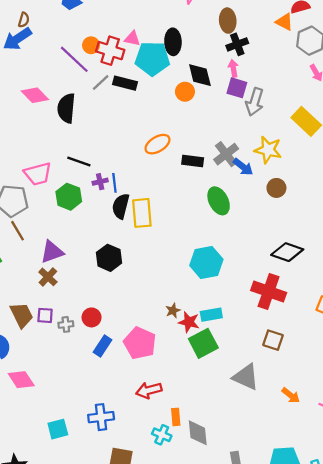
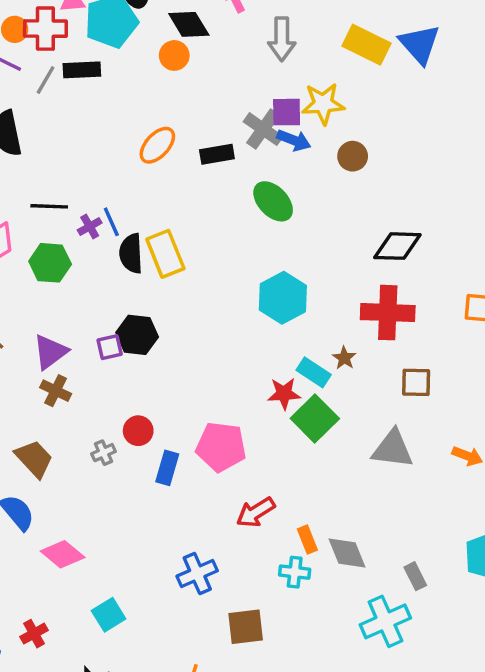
purple square: (237, 88) -> (287, 112), moved
brown star: (173, 311) -> (344, 358), moved
purple square: (45, 315) -> (110, 347), moved
cyan rectangle: (211, 315) -> (314, 372), turned 60
cyan square: (58, 429) -> (109, 615), moved

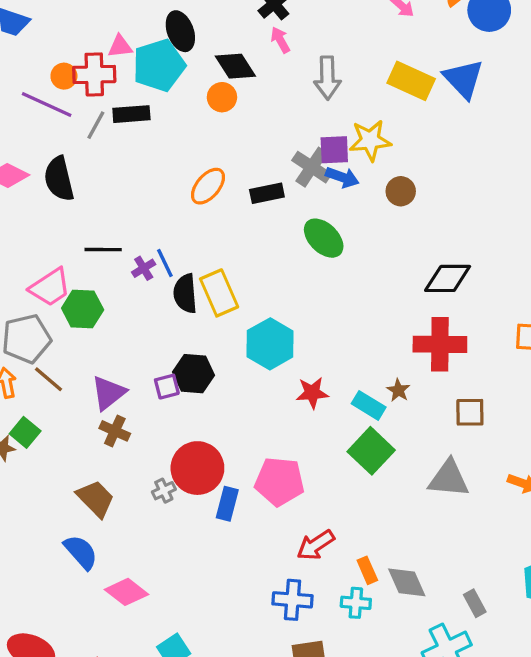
green hexagon: (50, 263) -> (83, 309), moved
cyan hexagon: (283, 298) -> (270, 344), moved
red star: (284, 394) -> (312, 393), moved
red circle: (138, 431) -> (197, 468), size x1.8
blue cross: (197, 573) -> (293, 600), moved, turned 30

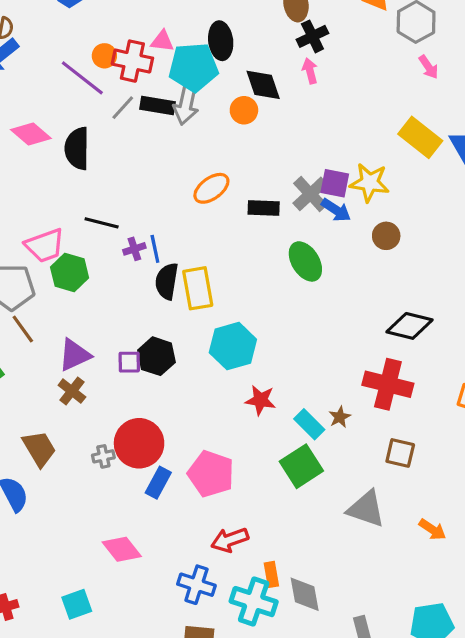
gray arrow: (327, 78) -> (186, 104), moved
pink diamond: (126, 592) -> (122, 549), moved
cyan cross: (356, 603) -> (254, 602), size x1.6

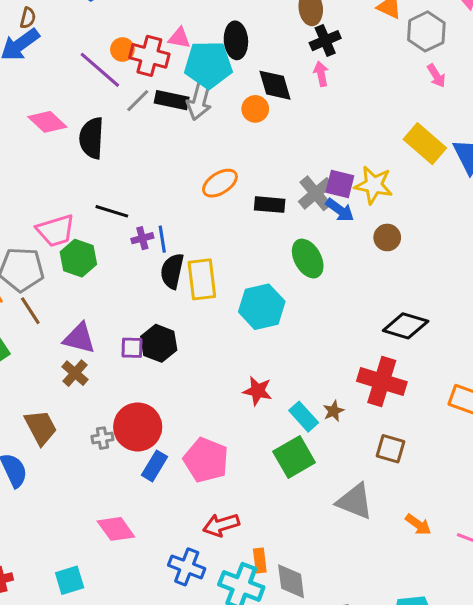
cyan hexagon: (233, 346) -> (262, 307), moved
purple triangle: (75, 355) -> (79, 338), turned 36

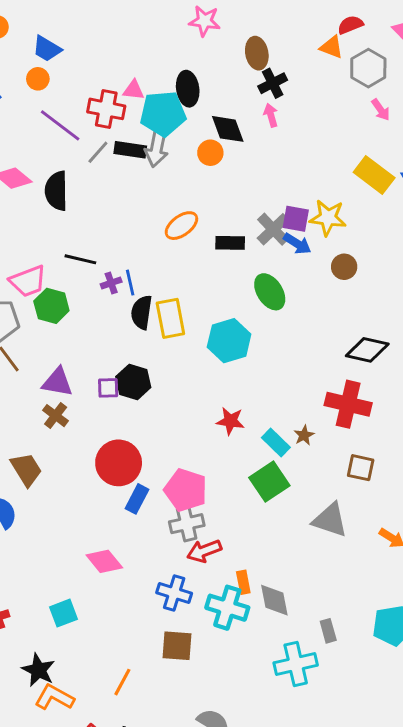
orange circle: (122, 50) -> (38, 79), moved
gray cross: (102, 438) -> (187, 524), moved, size x1.6

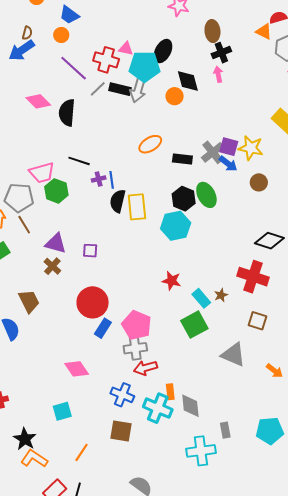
black ellipse: (188, 89) -> (163, 51), turned 30
black hexagon: (133, 382) -> (184, 199), moved
cyan square: (63, 613) -> (62, 411), moved

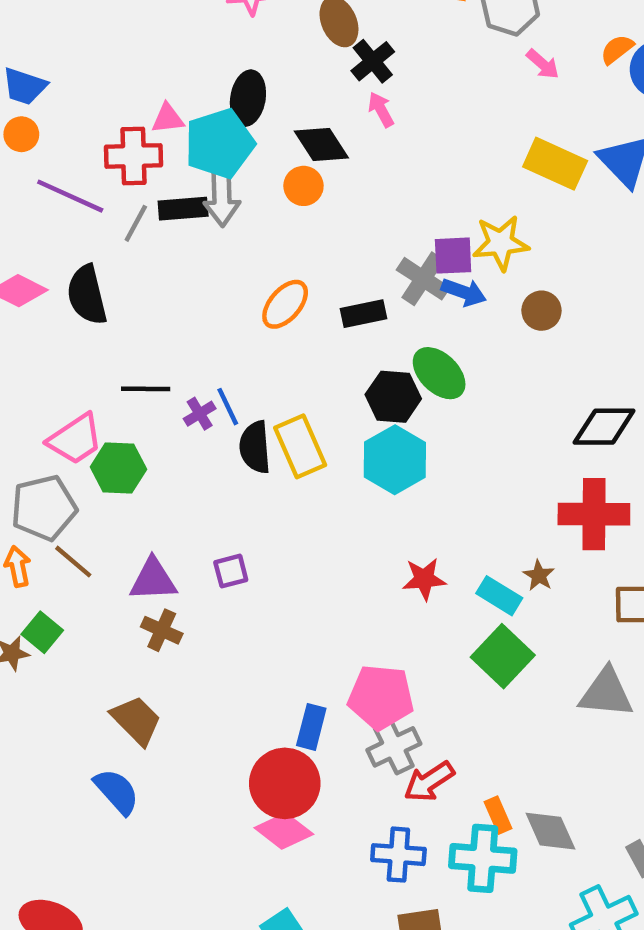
red circle: (93, 302) -> (285, 783), moved

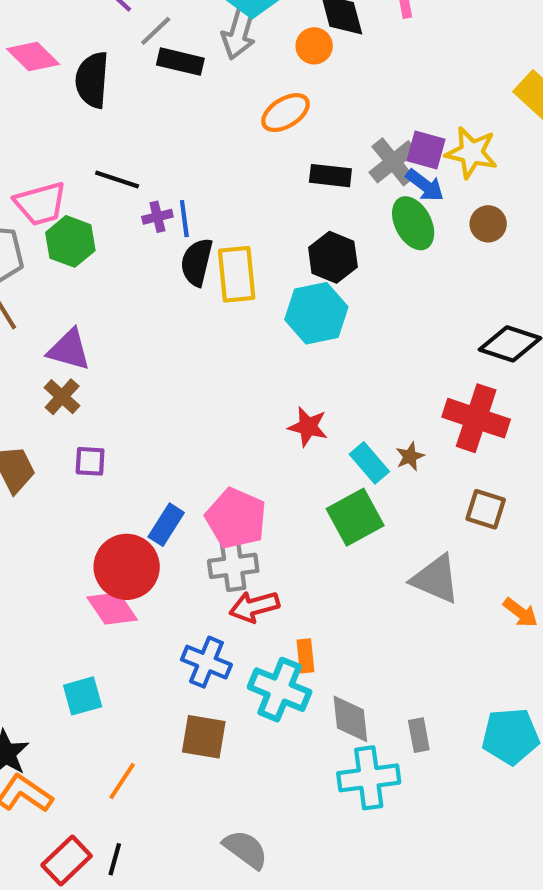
black rectangle: (183, 209) -> (180, 62), moved
orange ellipse: (285, 304) -> (285, 113), moved
green ellipse: (439, 373) -> (413, 223), moved
purple square: (231, 571) -> (90, 461), moved
gray diamond: (550, 831) -> (350, 719), moved

